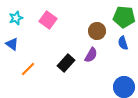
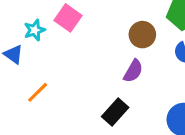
cyan star: (16, 18) -> (35, 30), moved
black rectangle: (66, 63) -> (115, 112), moved

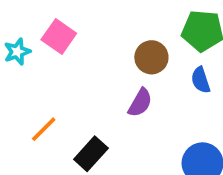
orange line: (38, 92) -> (44, 129), moved
black rectangle: (115, 112) -> (91, 154), moved

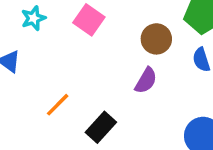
pink square: (59, 37) -> (89, 20), moved
cyan star: (17, 52) -> (33, 18), moved

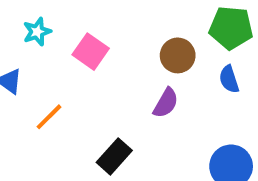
pink square: (89, 20) -> (91, 52), moved
orange line: (58, 105) -> (49, 117), moved

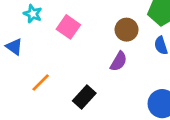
cyan star: (37, 32) -> (33, 14), turned -30
orange line: (49, 117) -> (41, 82), moved

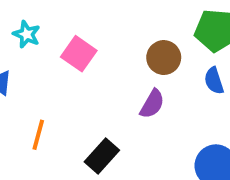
orange line: (41, 82) -> (38, 135), turned -30

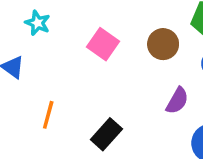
pink square: (79, 54) -> (103, 44), moved
purple semicircle: (152, 104) -> (177, 101), moved

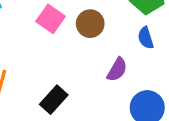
brown circle: (163, 44) -> (90, 24), moved

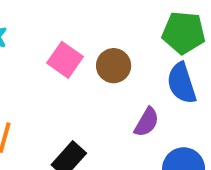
blue semicircle: (146, 38) -> (182, 83), size x1.5

